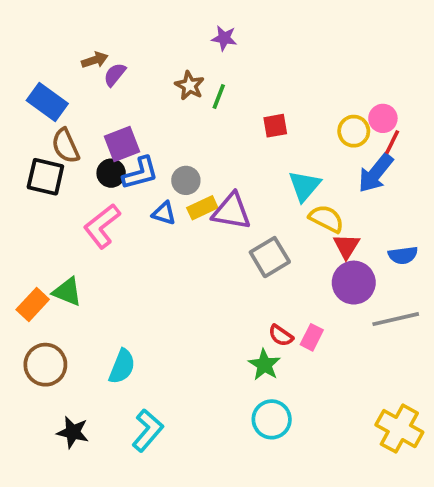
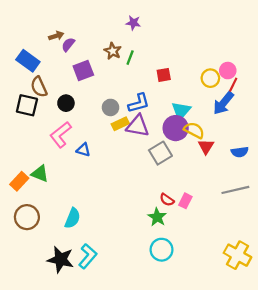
purple square: (122, 144) -> (83, 71), moved
blue L-shape: (140, 173) -> (139, 103), moved
blue triangle: (164, 213) -> (83, 150), moved
purple circle: (354, 283) -> (176, 128), moved
black star: (73, 432) -> (61, 259), moved, size x1.4

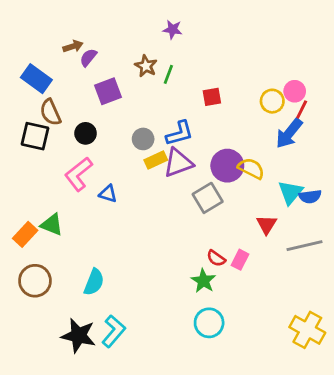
cyan triangle: (181, 111) -> (290, 192), moved
purple triangle: (138, 126) -> (178, 163), turned -30
red triangle: (206, 147) -> (267, 225), moved

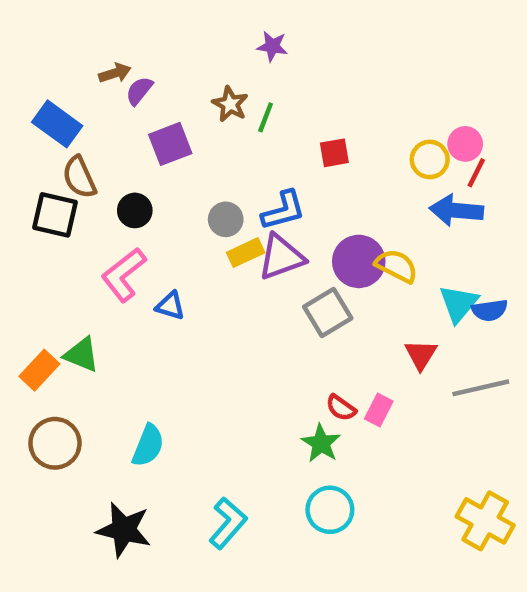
blue arrow: (289, 133) -> (456, 210), turned 56
cyan L-shape: (114, 331) -> (228, 523), moved

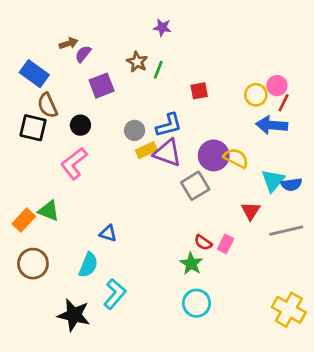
purple triangle: (281, 257) -> (167, 153), turned 40
blue triangle: (170, 306) -> (108, 233), moved
cyan L-shape: (228, 523) -> (115, 294), moved

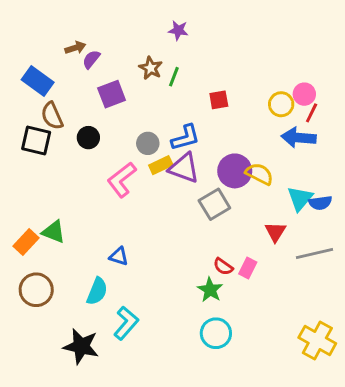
pink L-shape: (74, 163) -> (122, 180), moved

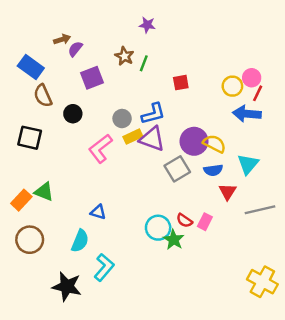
black square: (36, 140) -> (30, 138), moved
blue semicircle: (320, 203) -> (213, 170), moved
cyan circle: (216, 333) -> (158, 228), moved

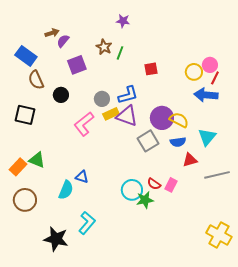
red triangle: (228, 192) -> (190, 160), turned 42
green star: (174, 240) -> (145, 200), turned 30
cyan semicircle: (80, 241) -> (66, 190), moved

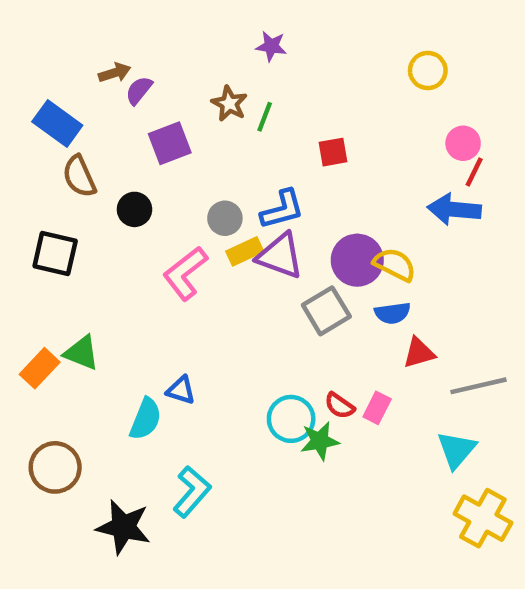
yellow circle: (194, 72) -> (428, 70), moved
cyan triangle: (207, 137) -> (456, 450), moved
brown circle: (25, 200) -> (55, 467), moved

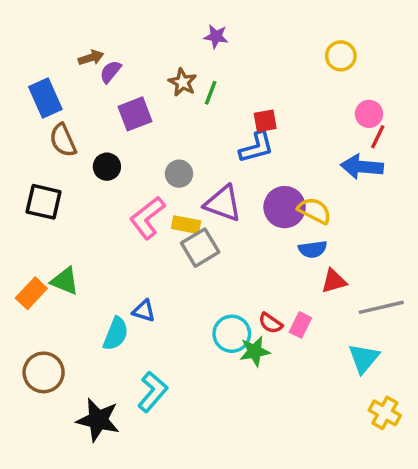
blue rectangle: (57, 123) -> (45, 98), turned 30
blue L-shape: (282, 209) -> (256, 147), moved
yellow rectangle: (245, 251) -> (186, 225), moved, turned 36
gray square: (326, 311) -> (200, 248), moved
yellow cross: (483, 518) -> (385, 413), size x0.7

